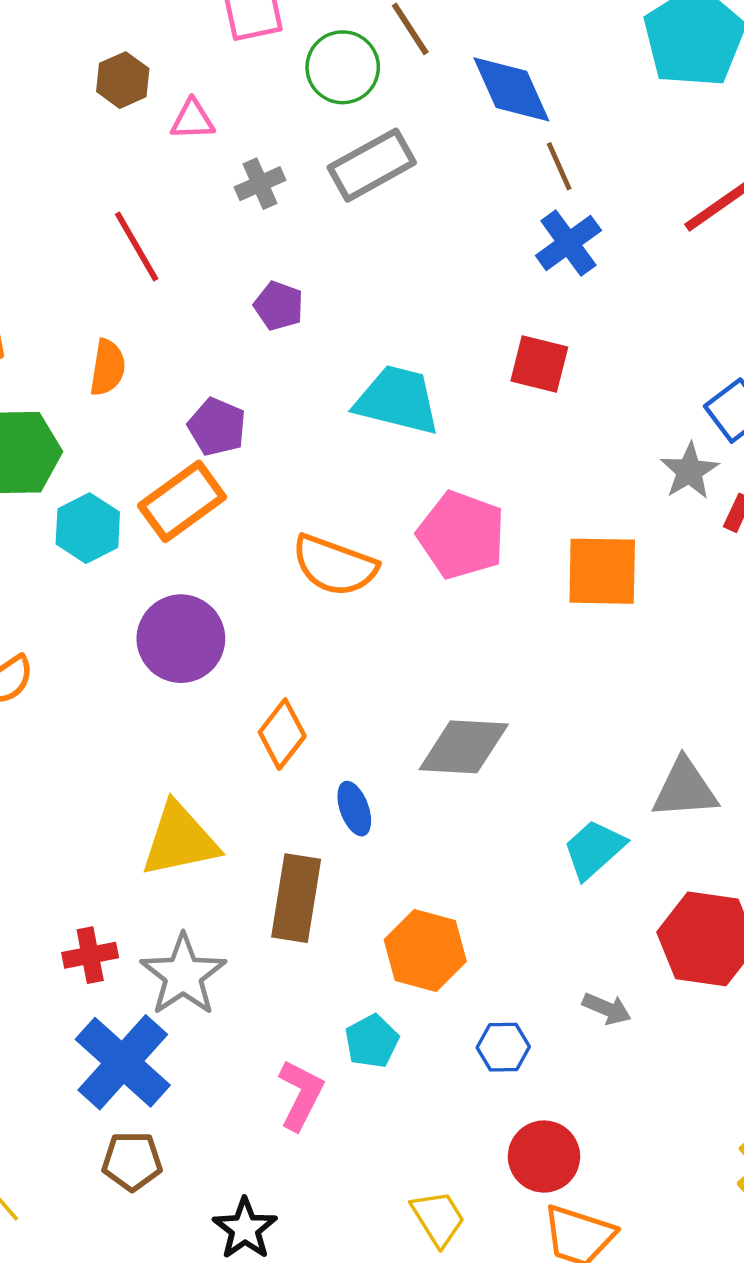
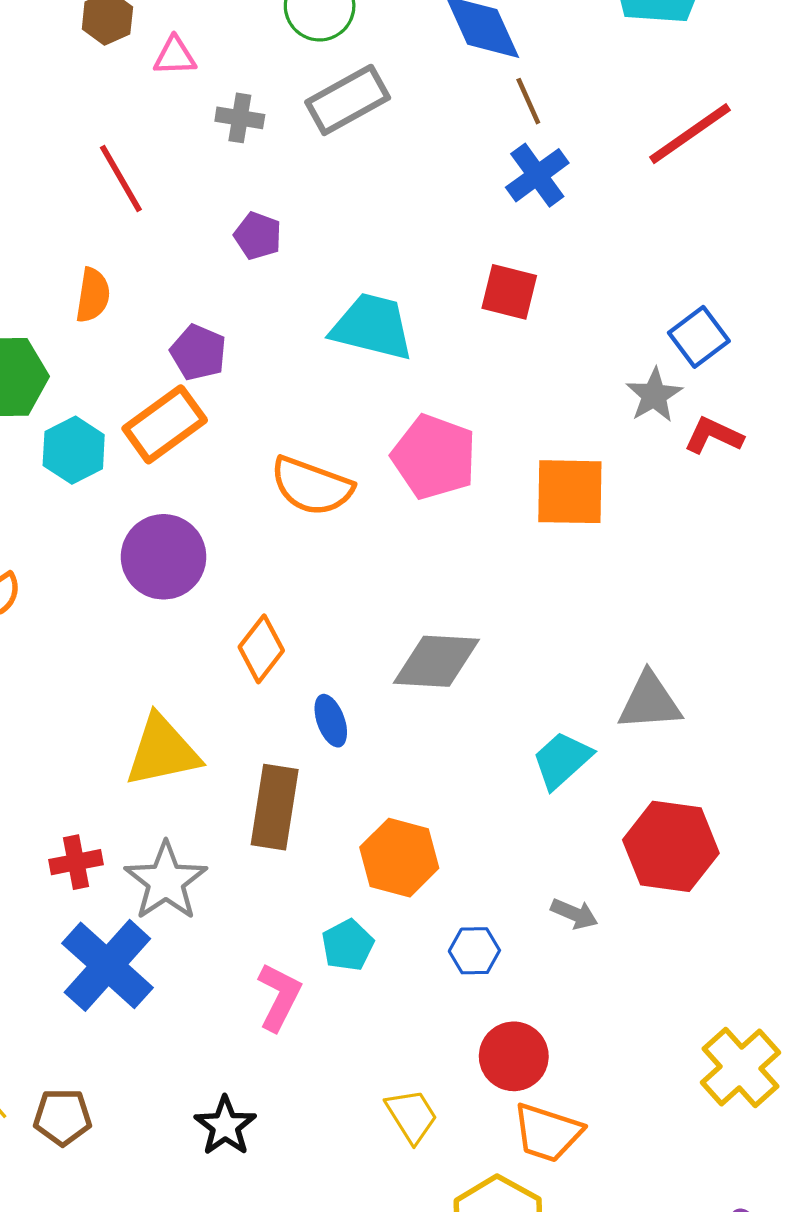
gray cross: (260, 184) -> (240, 118), turned 33
brown pentagon: (132, 1161) -> (63, 1117), moved

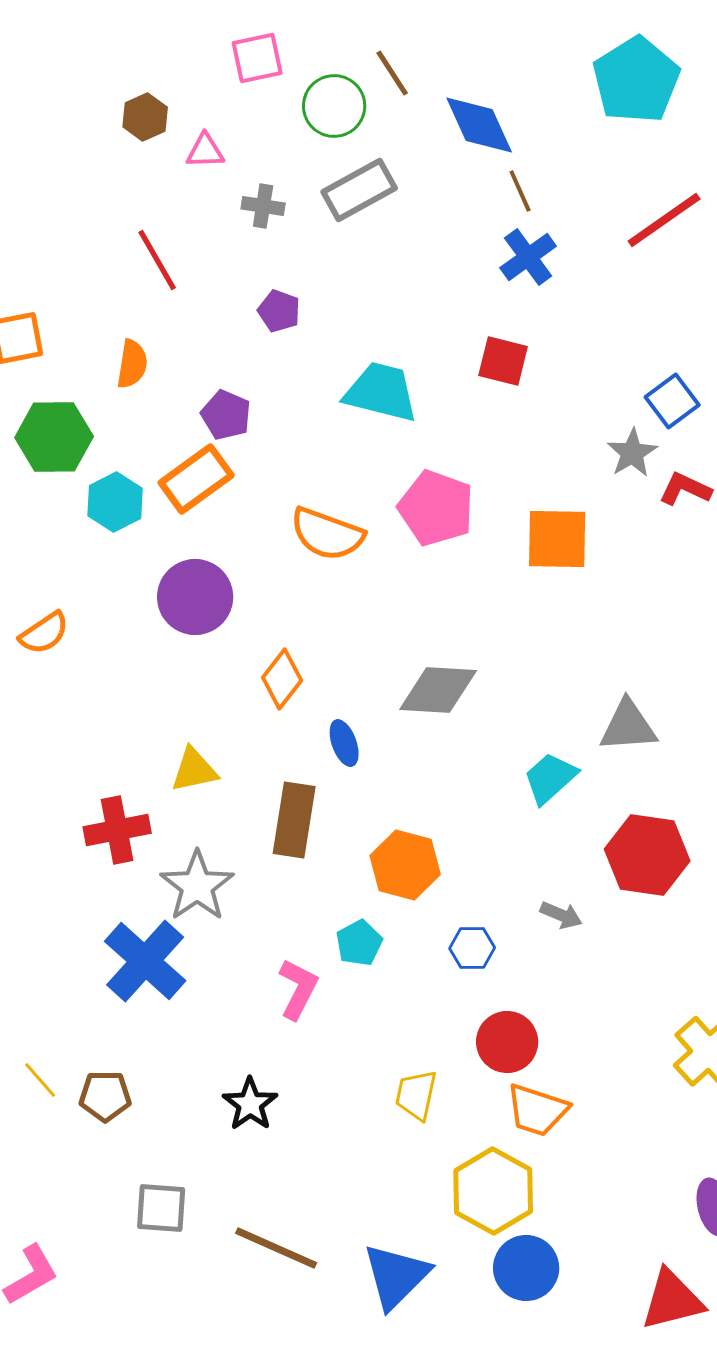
yellow triangle: (162, 751) -> (194, 770), size x0.7
red cross: (76, 862) -> (117, 830), moved, size x1.4
yellow trapezoid: (412, 1116) -> (416, 1095), turned -136

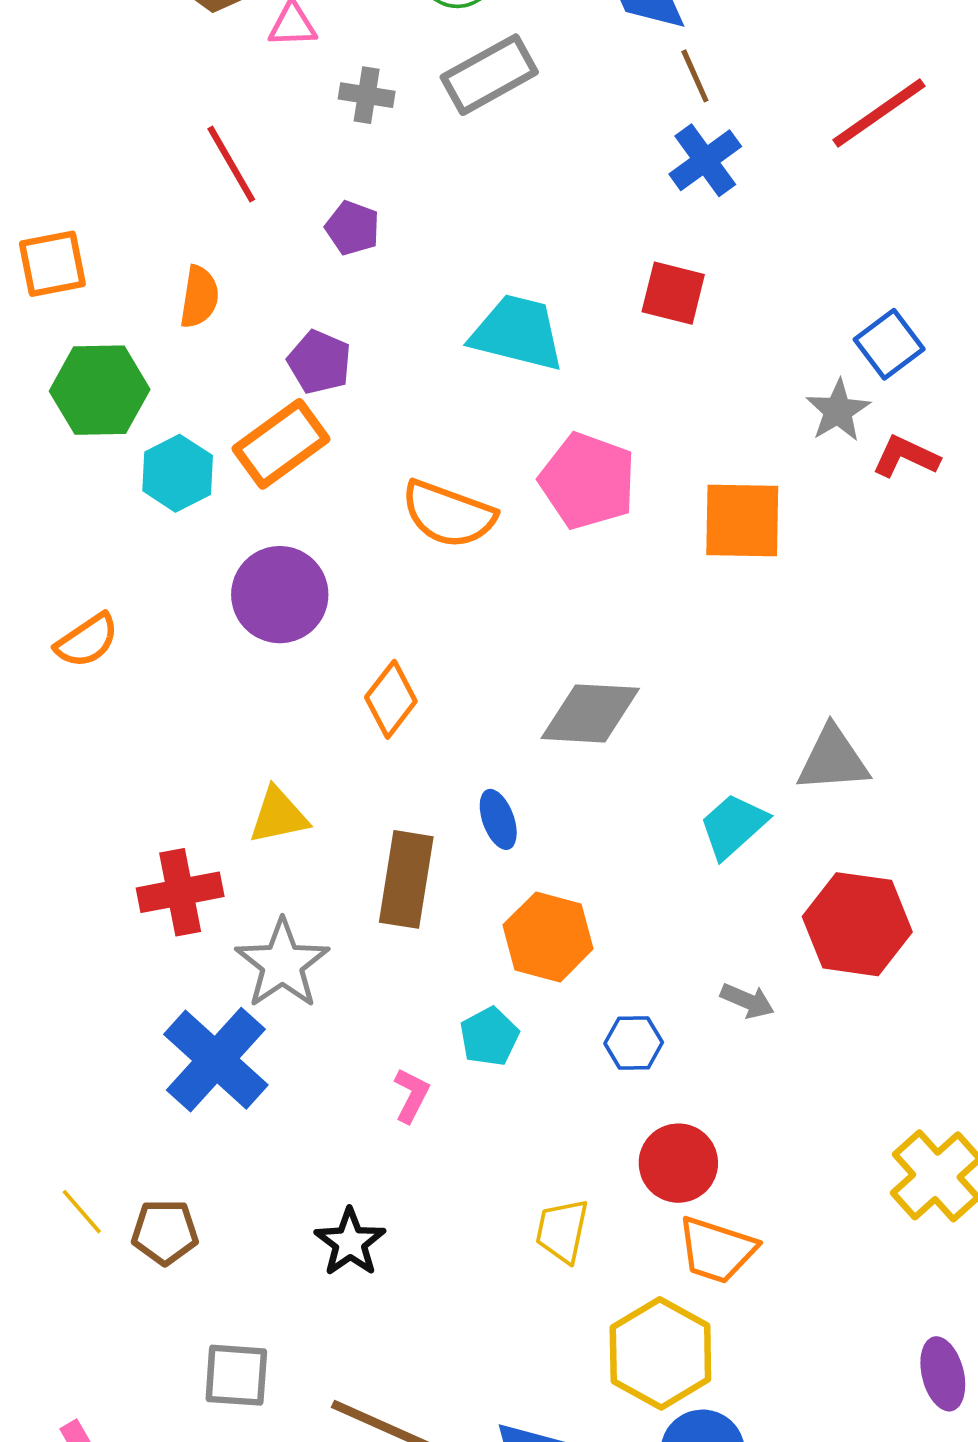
purple pentagon: (279, 311) -> (353, 228), moved
blue ellipse: (344, 743) -> (498, 819), moved
pink L-shape: (298, 989) -> (411, 1095), size x0.7

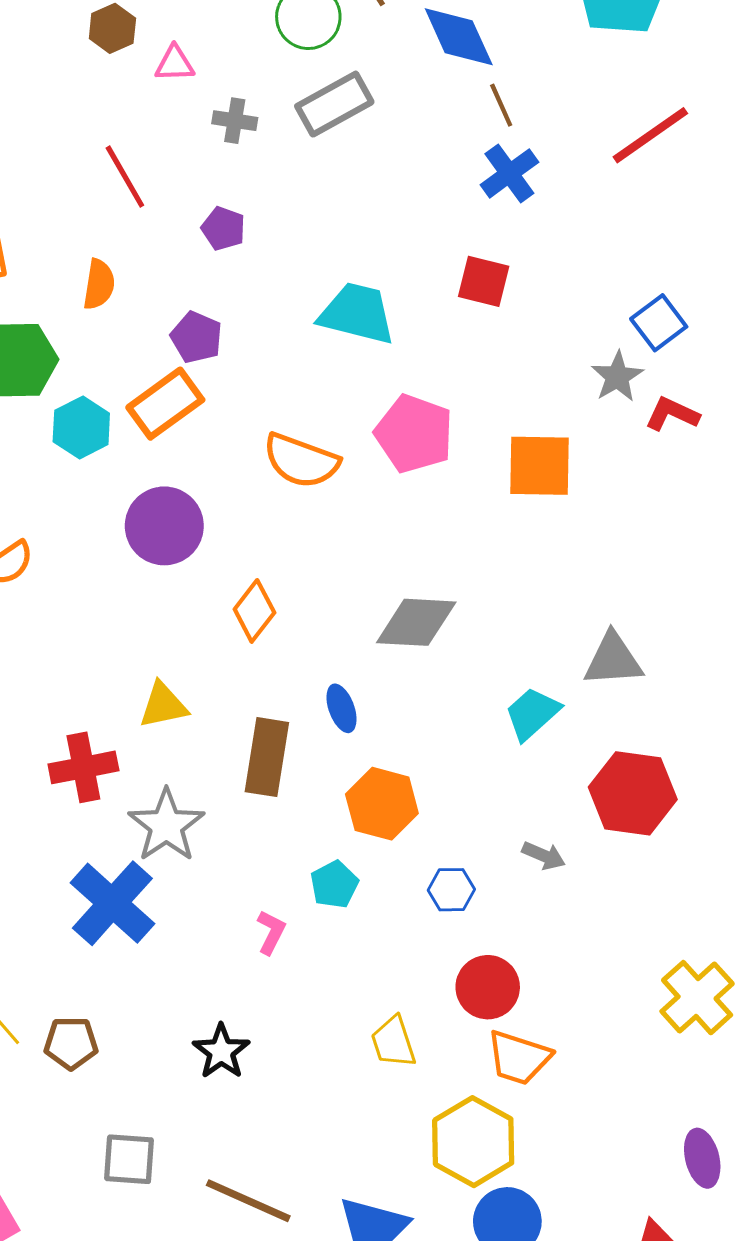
yellow trapezoid: (562, 1231) -> (393, 1042), turned -30

